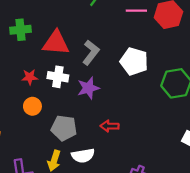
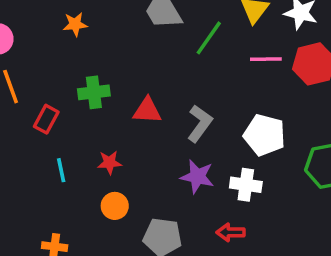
red triangle: (56, 43) -> (147, 111), size x0.7
white cross: (58, 77) -> (246, 185), moved
purple star: (88, 88) -> (197, 177), turned 30

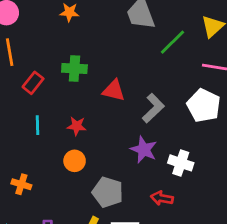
white pentagon: (264, 135) -> (204, 106), moved

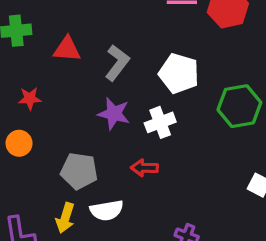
white pentagon: (204, 106) -> (179, 73), moved
orange circle: (75, 161) -> (19, 143), moved
white cross: (181, 163) -> (160, 122), turned -30

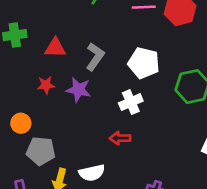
red star: (30, 98) -> (46, 85), moved
purple star: (114, 114) -> (78, 90), moved
gray pentagon: (79, 171) -> (41, 151), moved

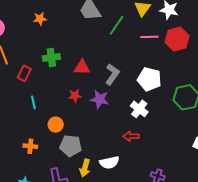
white cross: (131, 102) -> (139, 109), turned -30

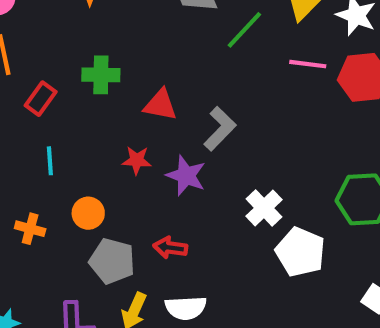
white pentagon: (149, 79) -> (300, 252), moved
red arrow: (131, 136) -> (170, 248), moved
orange cross: (30, 146) -> (30, 229), moved

